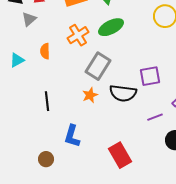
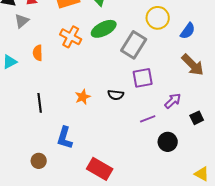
orange cross: (78, 35) -> (71, 37), turned -30
gray rectangle: (98, 66) -> (134, 45), moved
black semicircle: (123, 93) -> (116, 95), size x0.6
red rectangle: (120, 155) -> (100, 169), moved, turned -30

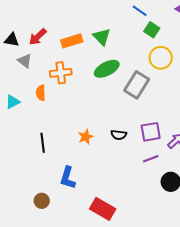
gray triangle: (22, 21) -> (25, 61), turned -42
orange cross: (71, 37) -> (61, 73), moved, turned -35
purple square: (143, 78) -> (151, 132), moved

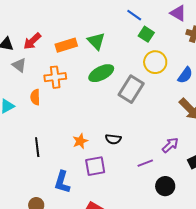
purple square: (151, 132) -> (95, 166), moved

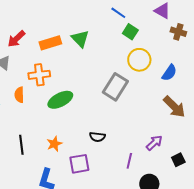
green ellipse: (101, 73) -> (60, 100), moved
orange star: (80, 141) -> (54, 144), moved
purple line: (145, 163) -> (129, 161), turned -56

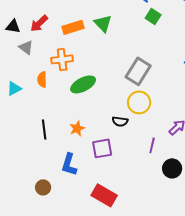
yellow circle: (139, 60) -> (139, 102), moved

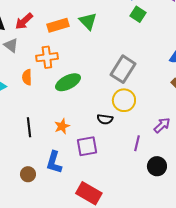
brown circle: (43, 187) -> (28, 174), moved

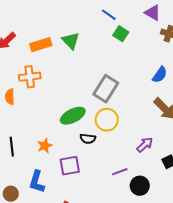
green ellipse: (68, 82) -> (73, 116), moved
purple line: (137, 143) -> (120, 172), moved, turned 56

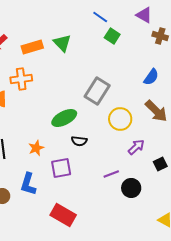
yellow circle: (107, 120) -> (120, 119), moved

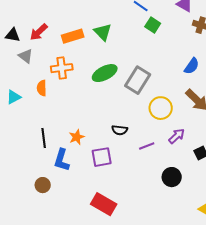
green ellipse: (64, 118) -> (105, 73), moved
purple line: (111, 174) -> (147, 146), moved
blue L-shape: (28, 184) -> (62, 160), moved

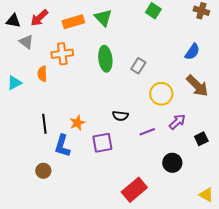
green ellipse: (105, 73) -> (105, 59), turned -70
gray rectangle: (138, 80) -> (138, 66), size x0.6
red rectangle: (104, 204) -> (134, 190), moved, turned -70

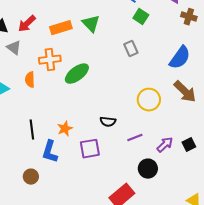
blue semicircle: (192, 52) -> (180, 58), size x1.4
green ellipse: (105, 59) -> (77, 74), moved, turned 60
gray rectangle: (138, 66) -> (131, 49), moved, turned -56
purple arrow: (177, 122) -> (165, 145), moved
black circle: (172, 163) -> (148, 169), moved

